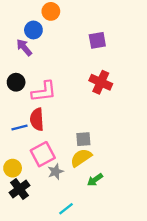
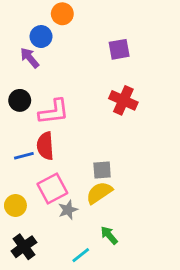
green arrow: (95, 180) -> (109, 235), moved, turned 84
black cross: (20, 189) -> (24, 247), moved

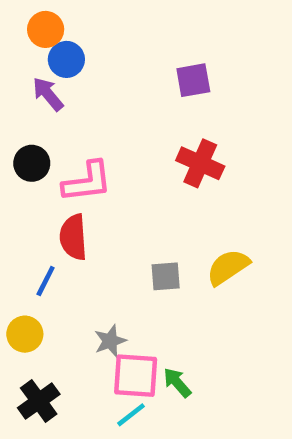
orange circle: (62, 14) -> (46, 29), moved
blue line: (24, 156) -> (46, 281), moved, turned -48
pink square: (52, 188) -> (136, 376), moved, turned 32
yellow semicircle: (99, 193) -> (228, 267), moved

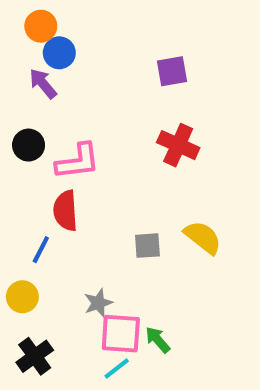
yellow semicircle: (228, 267) -> (203, 237), turned 72

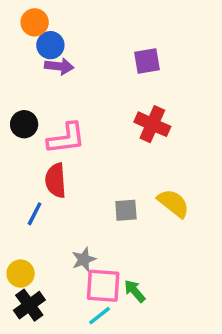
purple arrow: (43, 84) -> (59, 66), moved, turned 136
yellow circle: (22, 297) -> (21, 274), moved

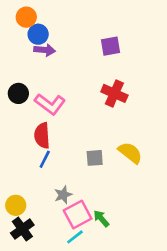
pink L-shape: (66, 138) -> (50, 104), turned 44
blue line: (35, 214) -> (45, 159), moved
pink square: (103, 286) -> (78, 215), turned -32

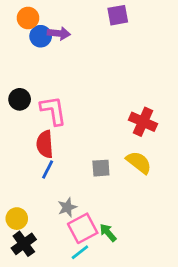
purple square: (110, 46) -> (118, 15), moved
purple arrow: (45, 50) -> (59, 33), moved
red cross: (114, 93) -> (143, 122), moved
pink L-shape: (50, 104) -> (53, 111), turned -136

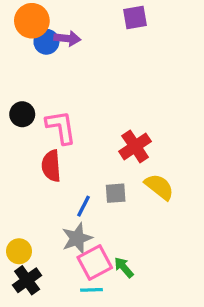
orange circle: (28, 18) -> (32, 21), size x1.4
red cross: (143, 122) -> (135, 146), moved, turned 32
blue line: (48, 169) -> (83, 206), moved
gray star: (67, 207) -> (77, 238), size x1.4
cyan line: (80, 252) -> (92, 290), turned 36

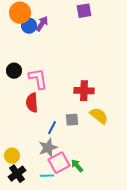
purple arrow: (67, 38) -> (42, 24), turned -63
red cross: (135, 146) -> (84, 91), turned 36
cyan line: (92, 290) -> (47, 176), moved

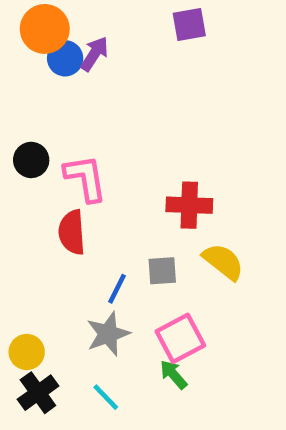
pink square: (59, 163) -> (180, 338), moved
cyan line: (47, 176) -> (106, 397), turned 48

